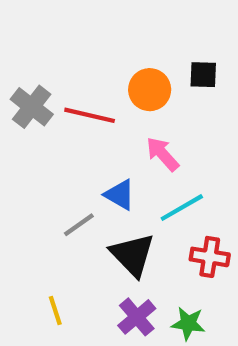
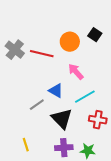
black square: (203, 75) -> (95, 35), turned 32
purple cross: (137, 317) -> (64, 148), turned 36

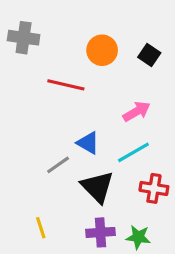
orange circle: (70, 42) -> (102, 50), moved
gray cross: (15, 50) -> (24, 38), moved, turned -30
pink arrow: (76, 72) -> (137, 112), moved, turned 102

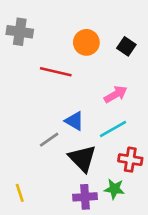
yellow line: (41, 228) -> (20, 193), moved
green star: (138, 237) -> (114, 189), moved

